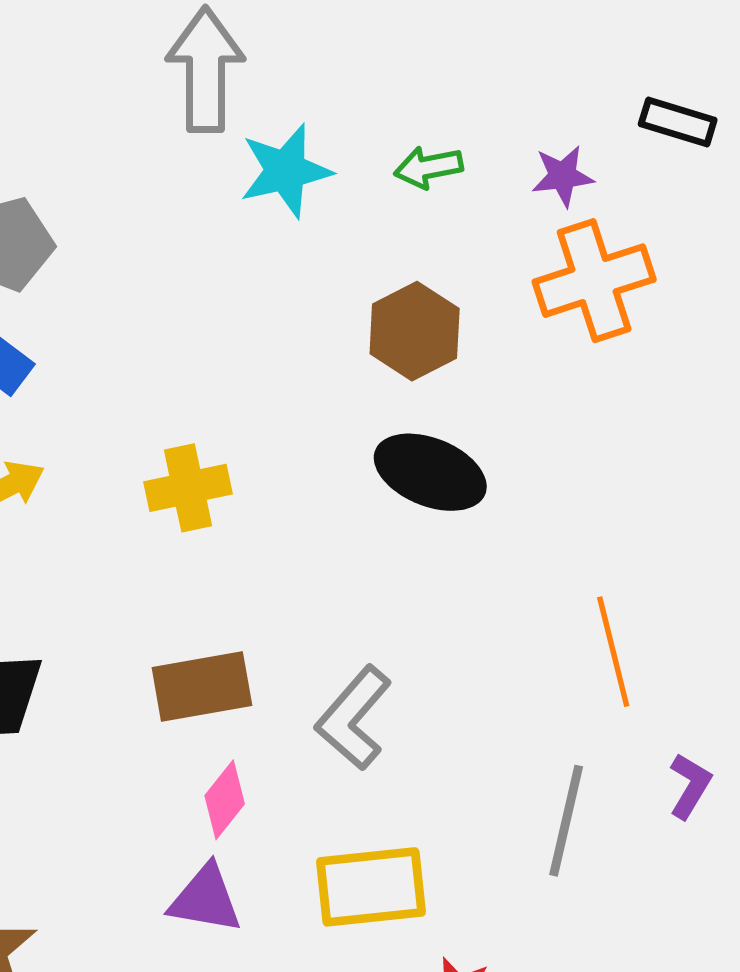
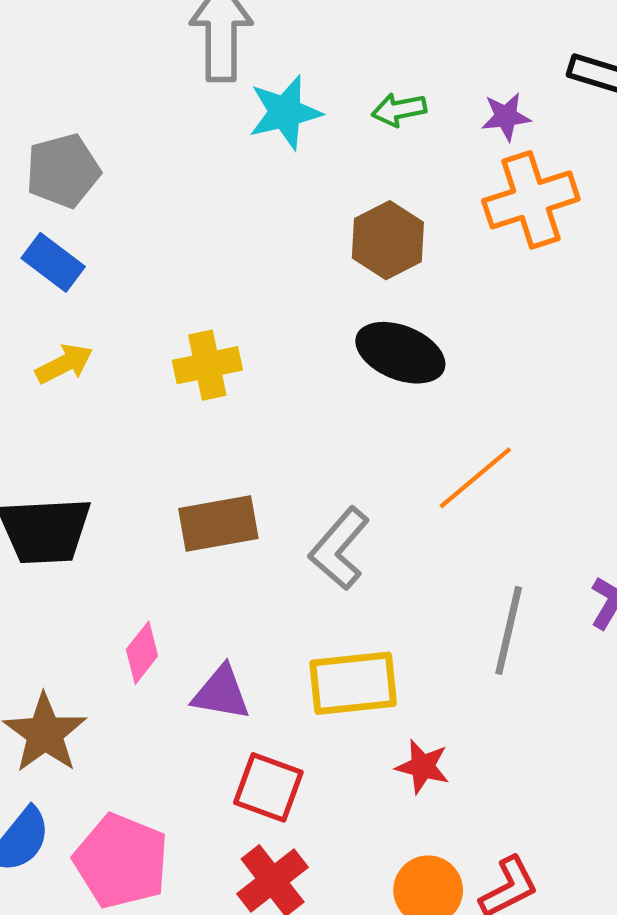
orange line: (613, 652) -> (475, 478), moved, turned 64
pink diamond: (225, 800) -> (142, 653), moved

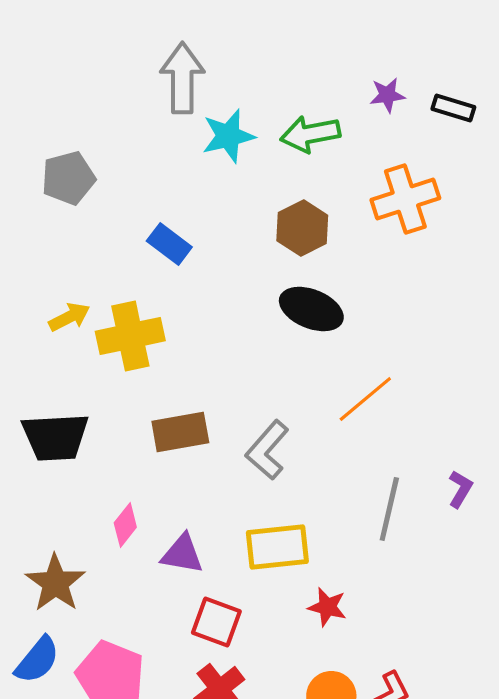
green arrow: (399, 110) -> (310, 134), size x1.5
purple star: (506, 117) -> (387, 95), moved
blue rectangle: (53, 262) -> (169, 244), moved
yellow cross: (207, 365) -> (130, 336), moved, size x1.4

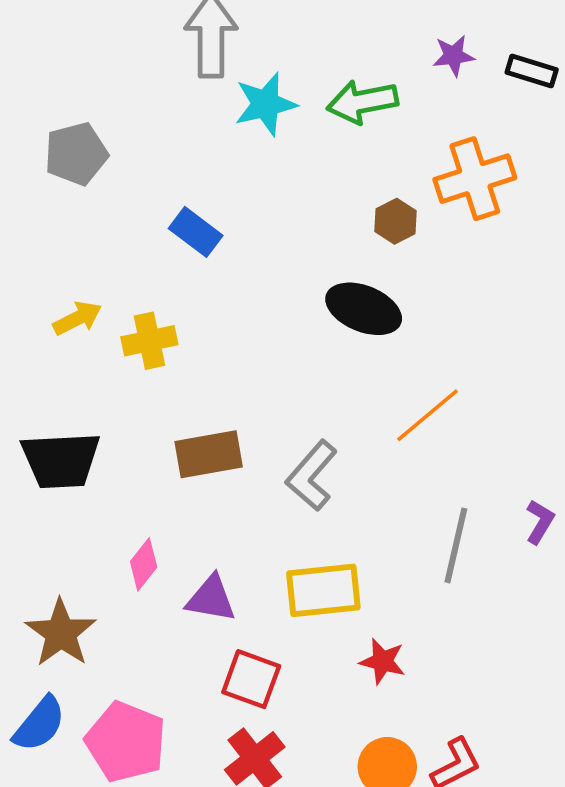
brown hexagon: (302, 228) -> (396, 221), moved, size x0.7
yellow cross: (130, 336) -> (149, 341), size x0.7

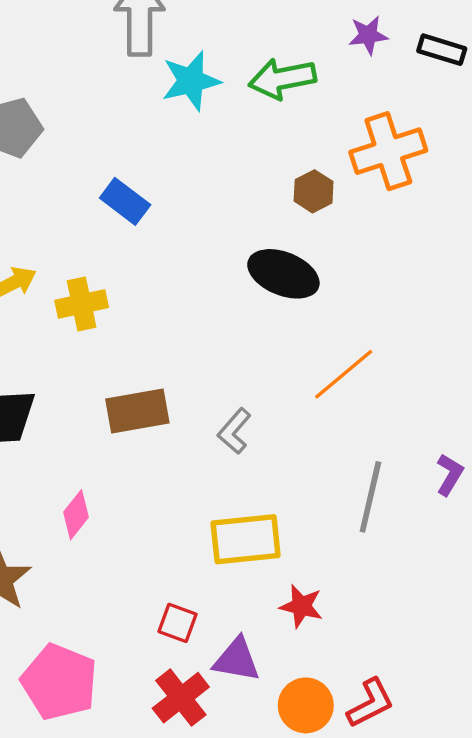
gray L-shape: (312, 476) -> (234, 431), size x0.7
purple triangle: (211, 599) -> (237, 660), moved
red square: (251, 679) -> (177, 623), size x0.7

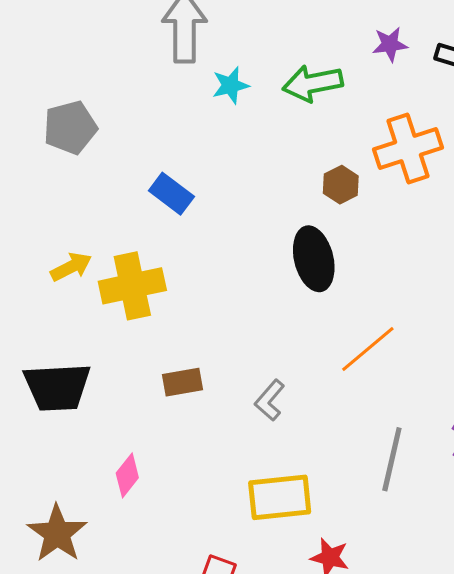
cyan star: (191, 81) -> (231, 85), size x0.7
black ellipse: (283, 274) -> (314, 259), turned 54
yellow cross: (82, 304) -> (132, 286), size x1.4
brown rectangle: (137, 411) -> (182, 382), size x0.7

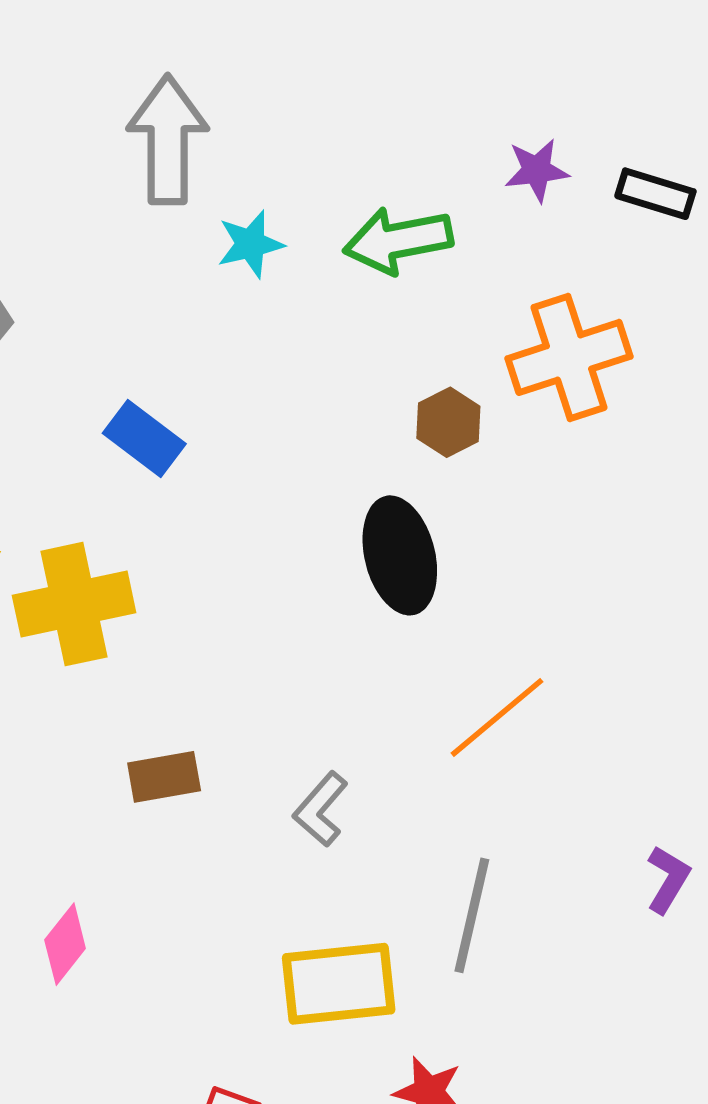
gray line: (392, 459) -> (472, 915), moved

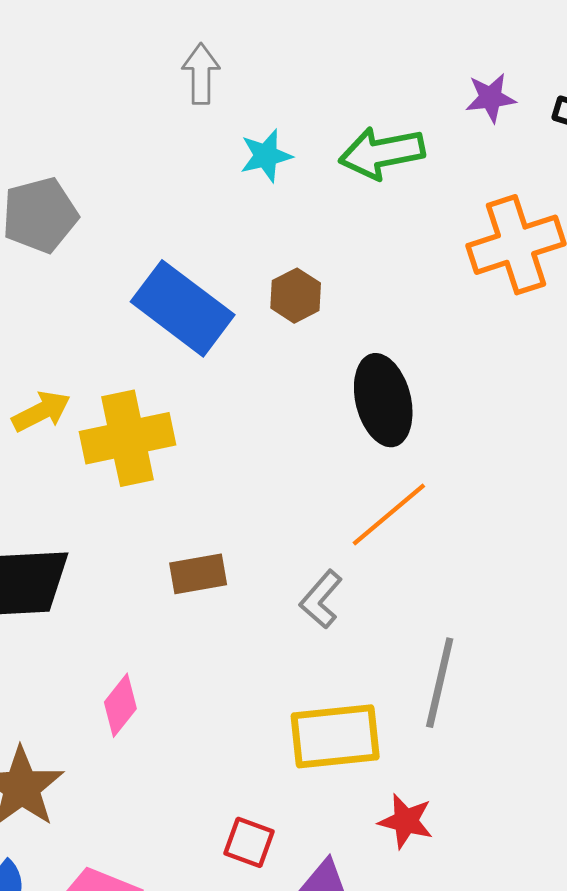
gray arrow: (168, 140) -> (201, 74), size x0.6
brown hexagon: (448, 422) -> (296, 296), moved
blue rectangle: (144, 438) -> (183, 308), size x1.6
orange line: (497, 717) -> (389, 515), moved

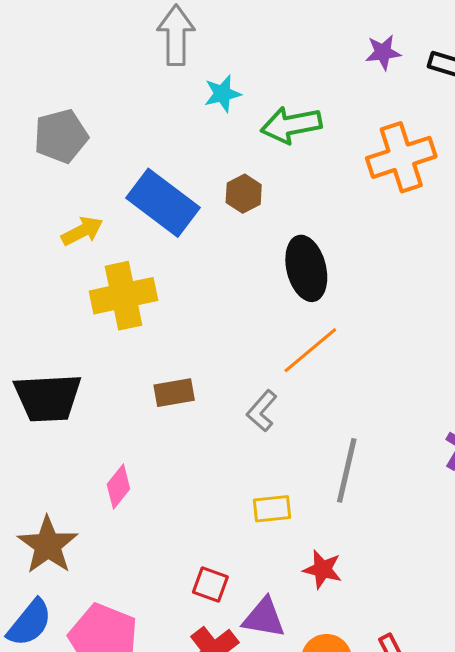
gray arrow: (201, 74) -> (176, 35), size x1.4
green arrow: (382, 153) -> (291, 125), moved
yellow arrow: (41, 411) -> (82, 231), moved
yellow rectangle: (335, 736) -> (272, 509), size x0.6

